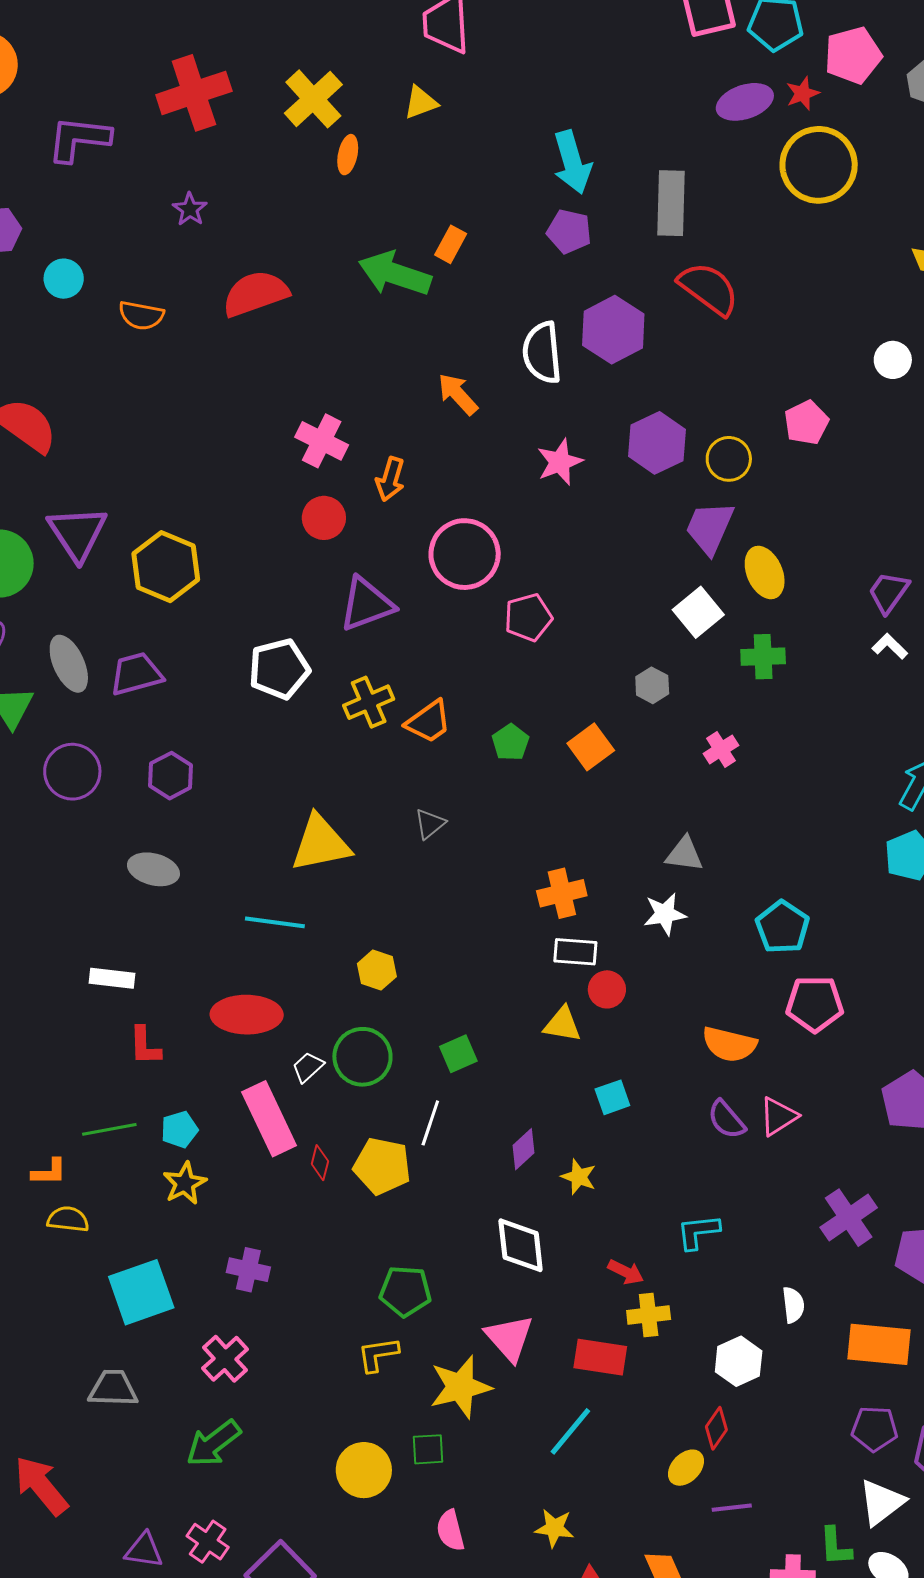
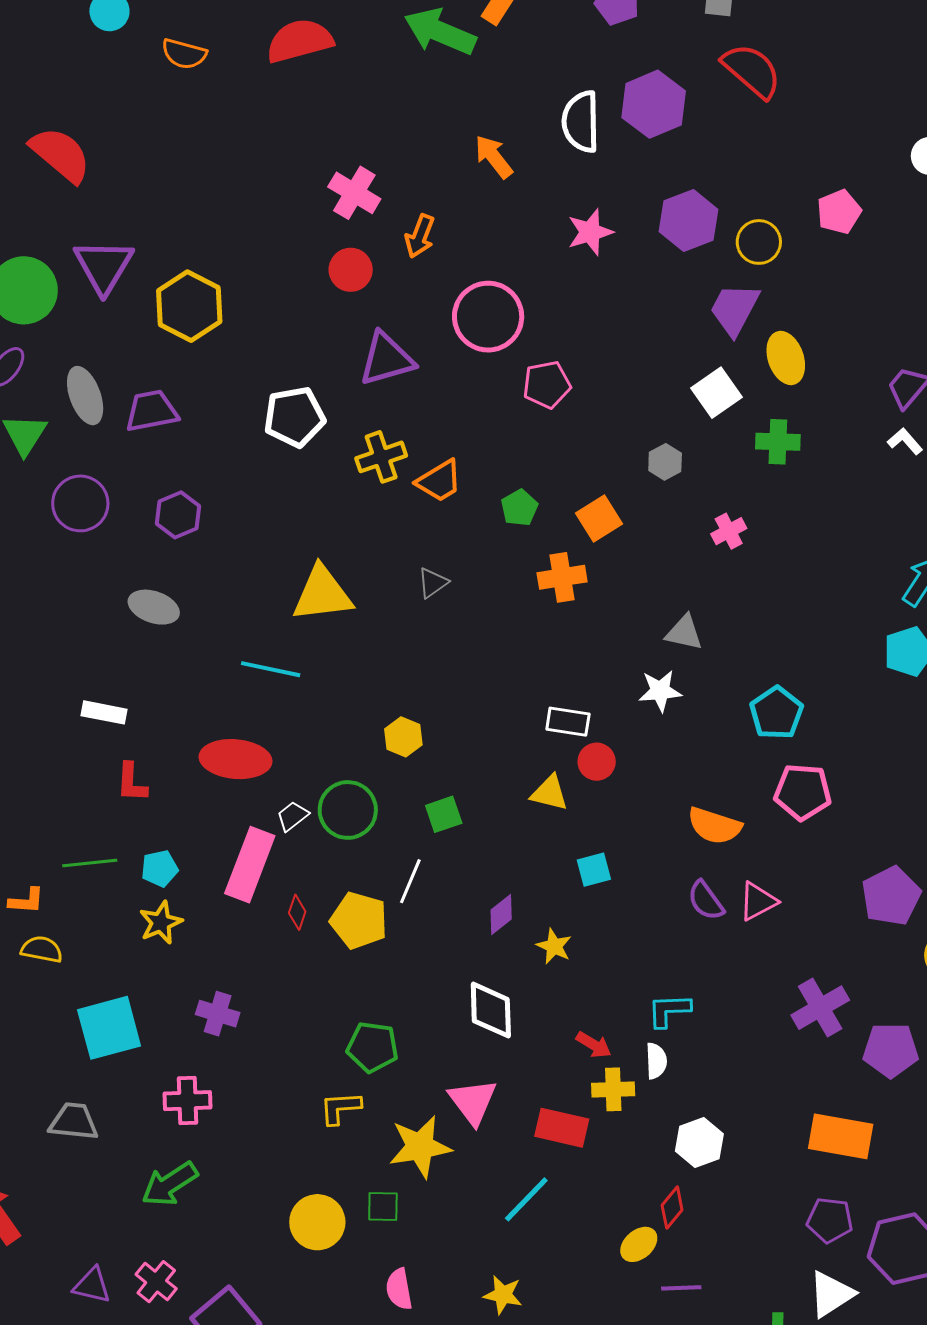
orange cross: (562, 893) -> (562, 577), moved
yellow hexagon: (377, 970) -> (403, 737), moved
pink rectangle: (269, 1119) -> (250, 865), turned 42
white semicircle: (793, 1305) -> (656, 1061), moved
pink cross: (225, 1359) -> (188, 1101), turned 36

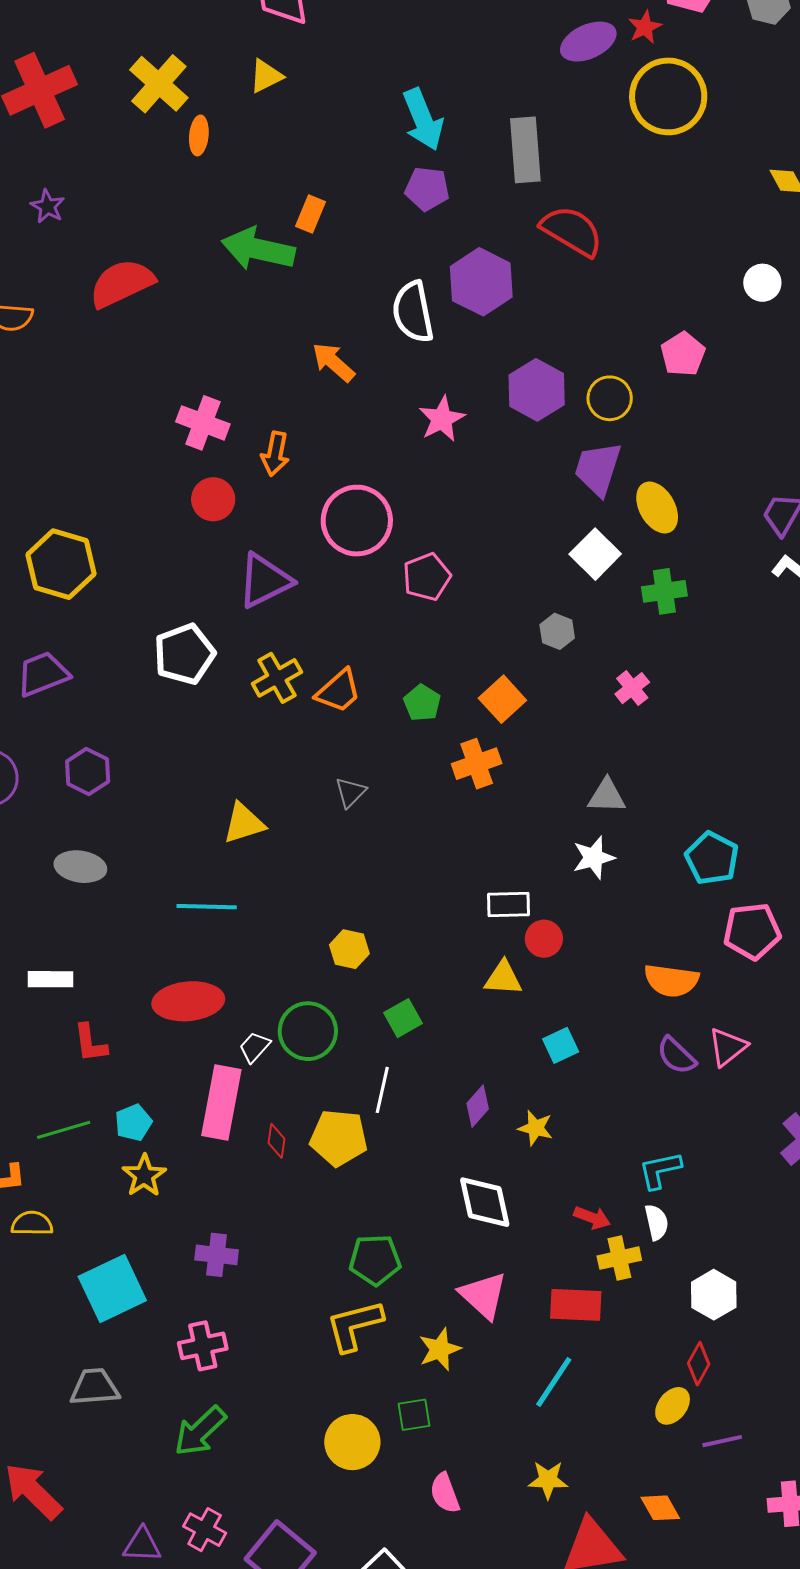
yellow triangle: (322, 594) -> (244, 823), size x0.7
yellow L-shape: (340, 1108) -> (354, 1326), size x1.4
yellow star: (420, 1147) -> (440, 1349), size x0.7

